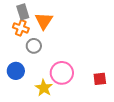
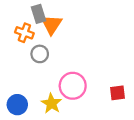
gray rectangle: (23, 12) -> (39, 14), moved
blue circle: (16, 71) -> (17, 105), moved

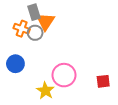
gray circle: (40, 54) -> (35, 33), moved
blue circle: (17, 105) -> (15, 64), moved

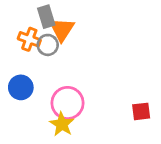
pink circle: (64, 75) -> (68, 103), moved

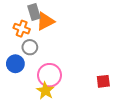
orange triangle: (62, 29) -> (45, 21), turned 30
gray circle: (48, 45) -> (30, 47), moved

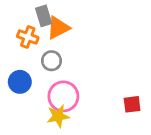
gray circle: (30, 47) -> (51, 61), moved
yellow star: (45, 91) -> (58, 116), turned 30

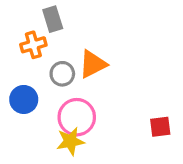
orange triangle: (58, 28) -> (93, 64), moved
orange cross: (28, 37) -> (33, 45), turned -36

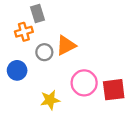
pink circle: (77, 117) -> (84, 83), moved
red square: (160, 127) -> (114, 90), size x1.5

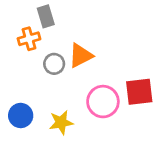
blue circle: (17, 70) -> (21, 115), moved
red square: (114, 90) -> (139, 92), moved

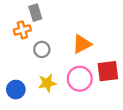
orange triangle: (81, 55) -> (82, 44), moved
yellow star: (61, 122) -> (47, 83), moved

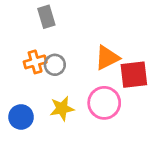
orange cross: (22, 30) -> (35, 62), moved
red square: (108, 71) -> (134, 75), moved

